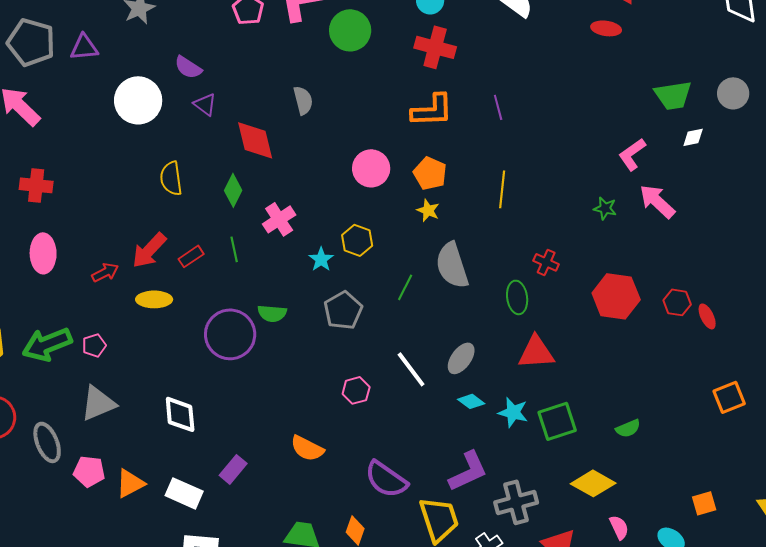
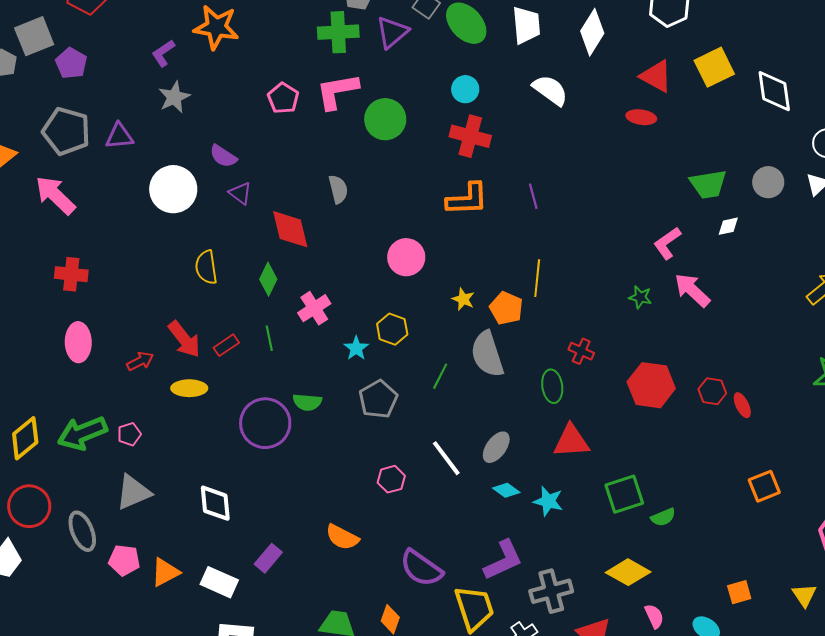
orange pentagon: (430, 173) -> (506, 308), moved
red arrow: (149, 250) -> (184, 339), turned -81
green square: (557, 421) -> (624, 494), moved

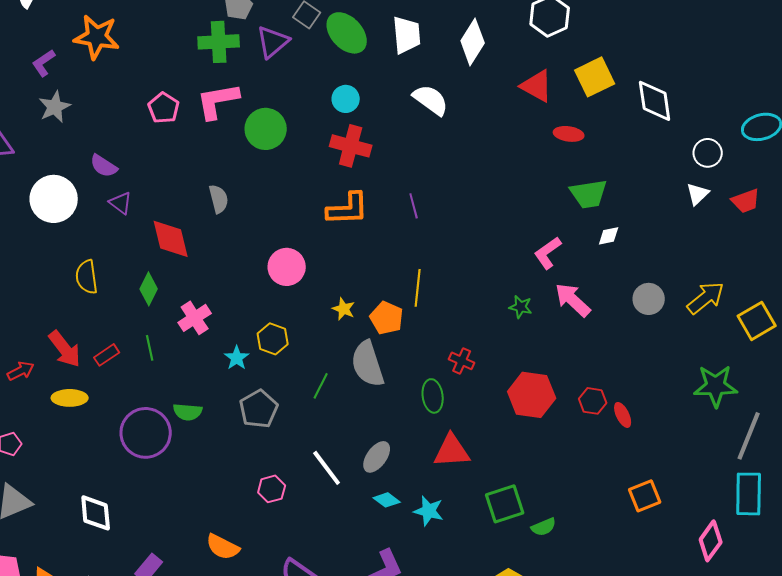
red ellipse: (641, 117) -> (569, 134), moved
gray circle: (768, 182) -> (649, 299), moved

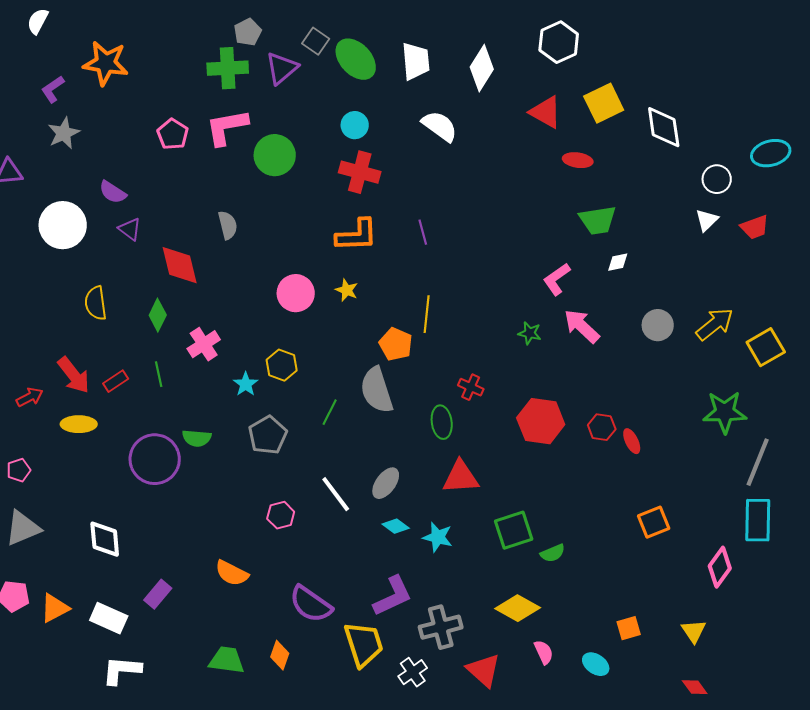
yellow star: (344, 309) -> (347, 290), moved

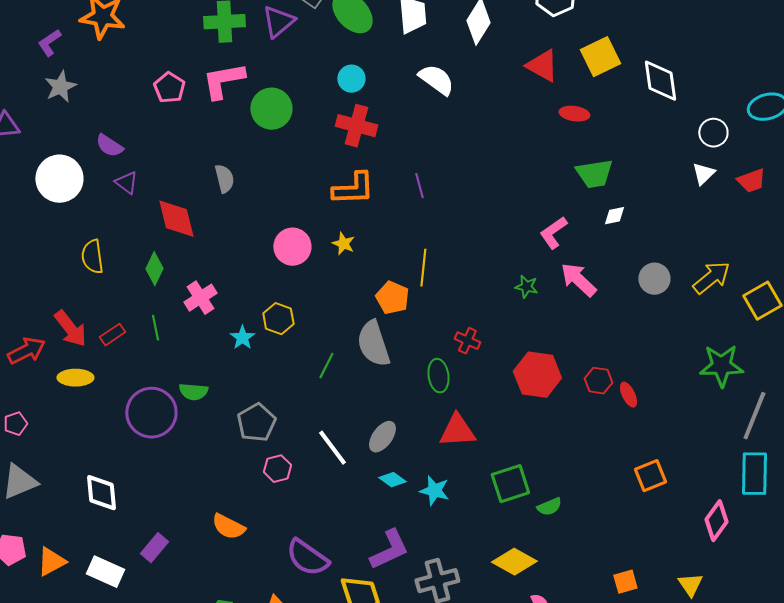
red arrow: (30, 397) -> (26, 351), size x1.4
gray pentagon: (268, 435) -> (256, 423), moved

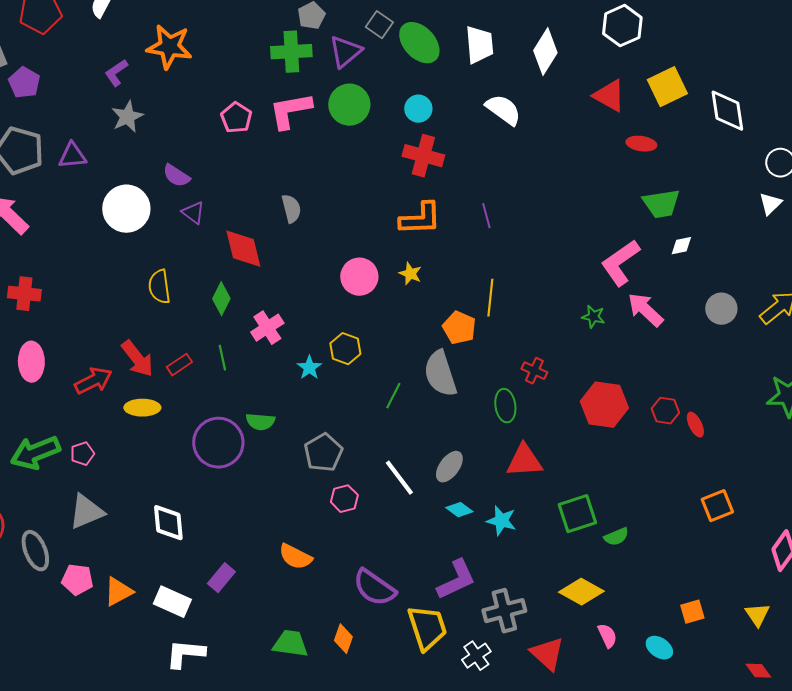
green circle: (271, 109) -> (349, 105), moved
pink L-shape: (553, 233) -> (620, 263), size x1.4

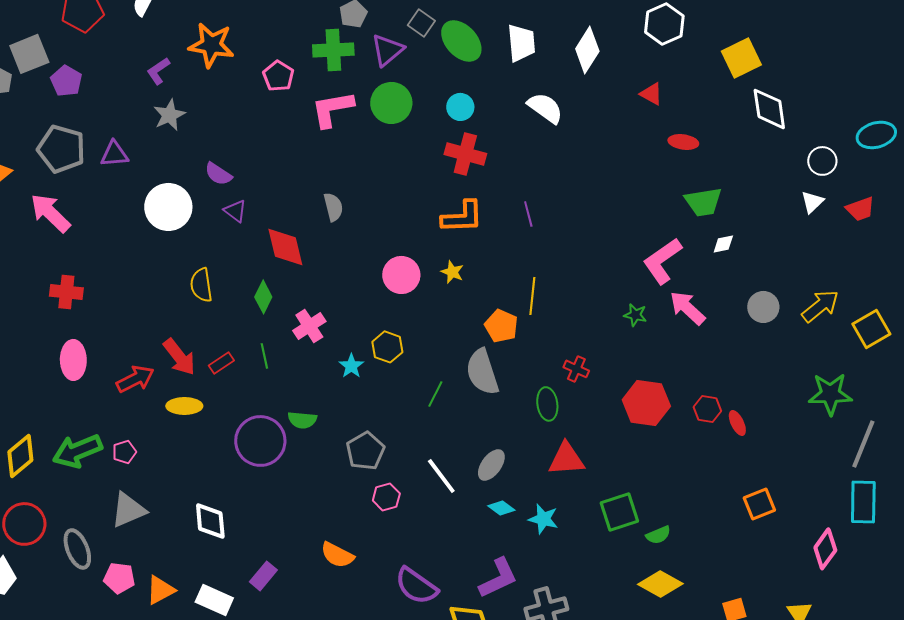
yellow square: (667, 87) -> (741, 58), moved
red triangle: (609, 96) -> (651, 94), size x0.7
pink pentagon: (236, 118) -> (278, 76), moved
yellow diamond: (581, 592) -> (660, 584), moved

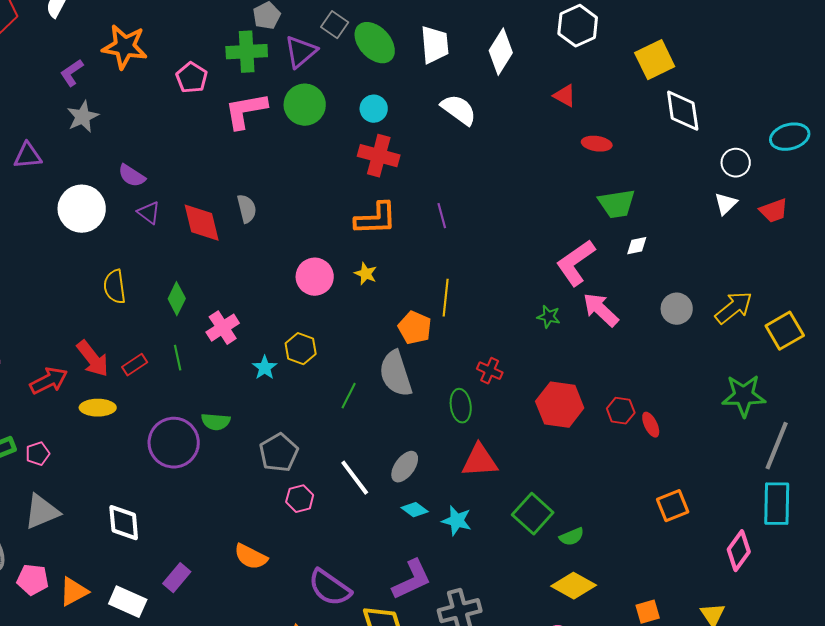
red diamond: (285, 247) -> (202, 223), moved
green square: (619, 512) -> (533, 514), turned -30

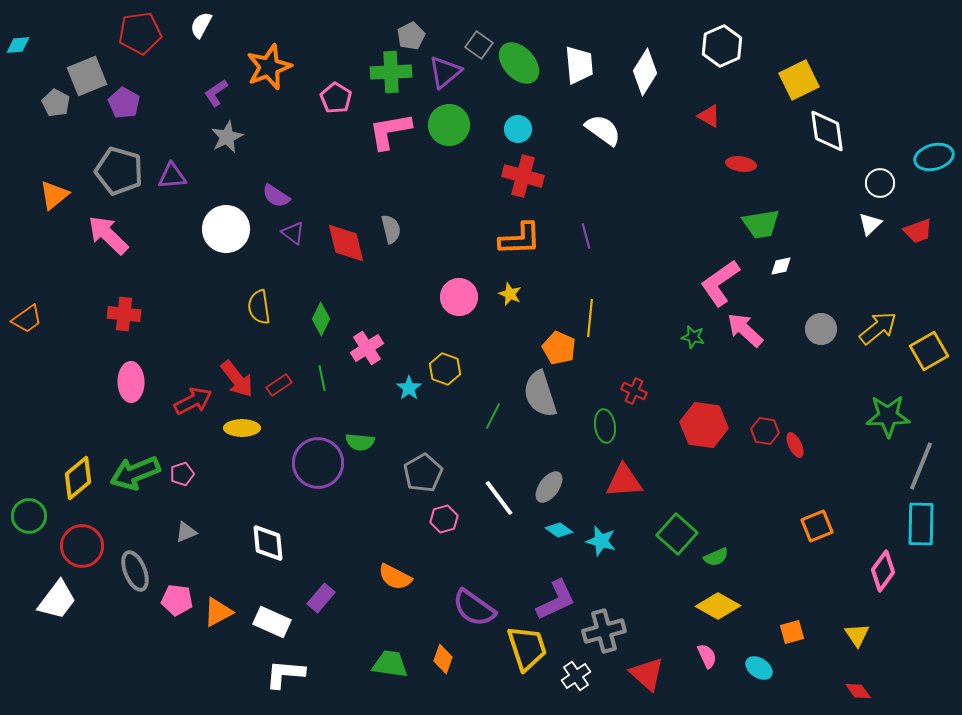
orange star: (125, 47) -> (269, 67), turned -30
gray triangle: (42, 512) -> (186, 532), size x0.6

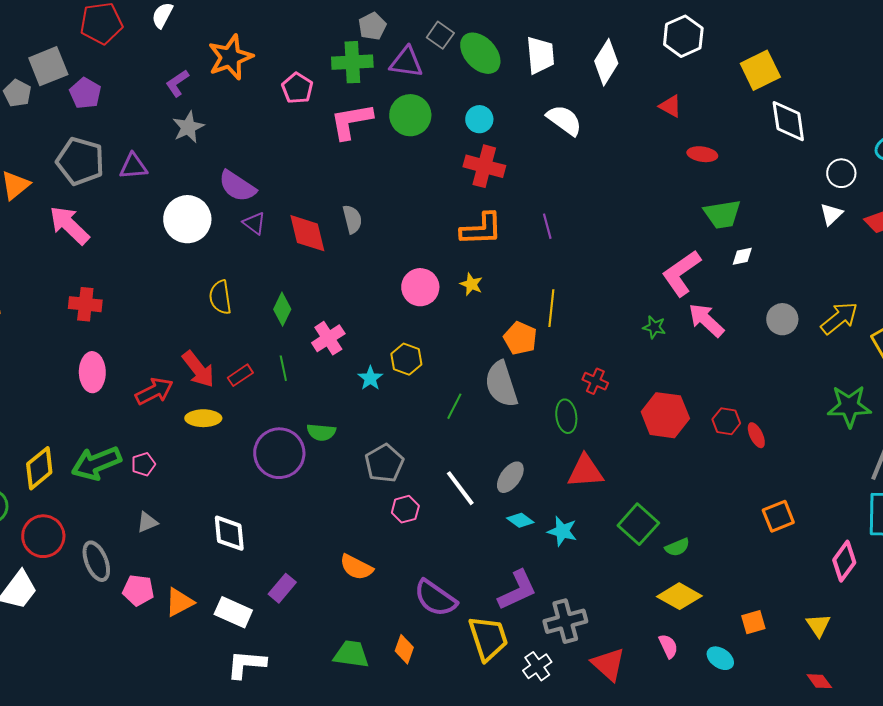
purple triangle: (445, 72) -> (406, 62), turned 48
purple semicircle: (276, 196) -> (237, 186), size x1.4

